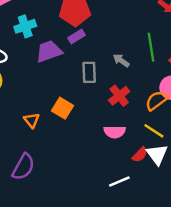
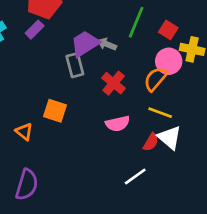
purple rectangle: (76, 37) -> (35, 30), moved
green line: (151, 47) -> (136, 22), turned 44
purple trapezoid: (49, 51) -> (85, 44), moved

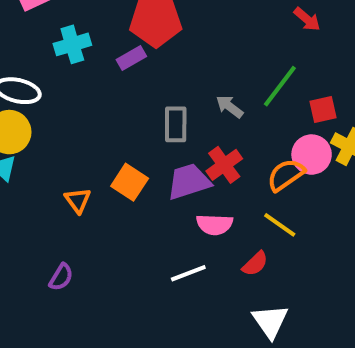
red square: (168, 30) -> (323, 109), turned 30
purple trapezoid: (85, 44) -> (189, 182), moved
white triangle: (169, 138) -> (270, 321), moved
white line: (135, 176) -> (188, 273), moved
purple semicircle: (27, 185) -> (61, 277), size x0.6

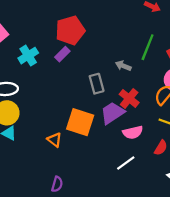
orange square: (130, 182) -> (80, 122), size x1.4

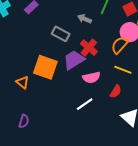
gray rectangle: (97, 84) -> (61, 34), turned -48

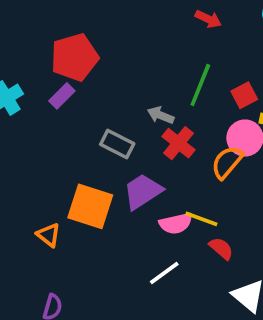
red cross: (89, 48) -> (179, 143), moved
yellow line: (123, 70) -> (201, 219), moved
red semicircle: (116, 91) -> (221, 248), turned -80

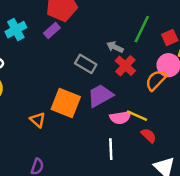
white line: (164, 273) -> (111, 149), turned -60

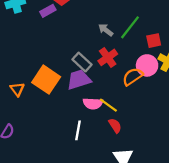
gray arrow: (115, 47) -> (106, 30), moved
gray rectangle: (86, 64) -> (82, 62), moved

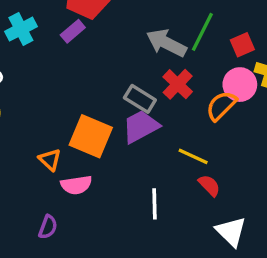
gray arrow: (106, 30) -> (166, 43), size x1.6
pink semicircle: (93, 104) -> (76, 185), moved

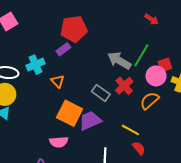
cyan cross: (21, 29) -> (36, 65), moved
pink circle: (240, 85) -> (156, 76), moved
purple trapezoid: (141, 126) -> (90, 121), moved
orange triangle: (50, 160) -> (58, 81), moved

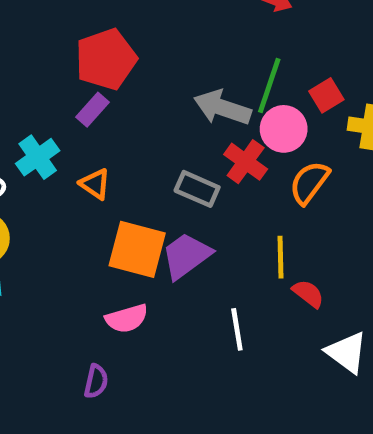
pink circle: (156, 76) -> (284, 129), moved
yellow line: (130, 130) -> (281, 257), turned 72

